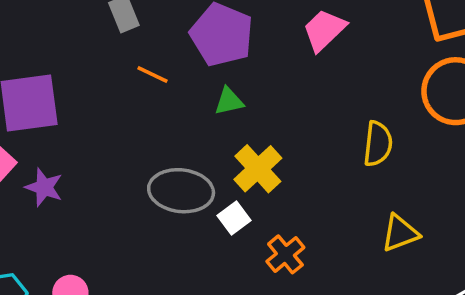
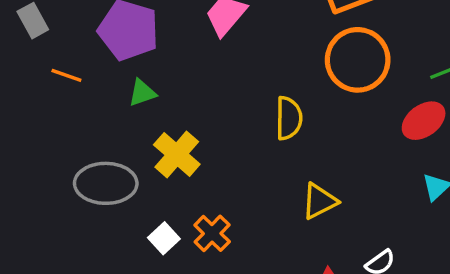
white square: (234, 218) -> (164, 238), moved

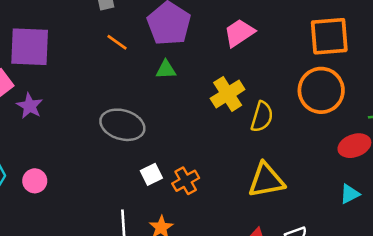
yellow cross: (177, 154) -> (228, 94), moved
yellow triangle: (319, 201) -> (266, 180), size x1.4

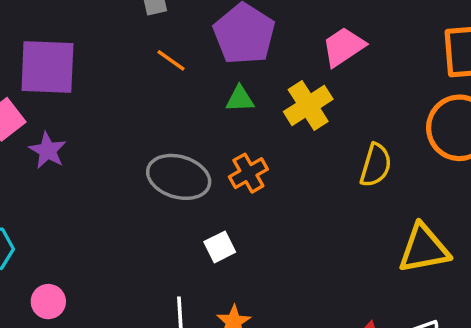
yellow cross: (228, 94) -> (308, 105), moved
yellow triangle: (266, 180) -> (424, 249), moved
pink circle: (35, 181) -> (48, 302), moved
orange cross: (186, 181) -> (248, 173), moved

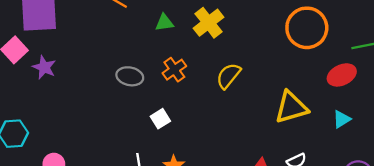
yellow semicircle: (376, 165) -> (228, 76), moved, turned -152
gray ellipse: (179, 177) -> (130, 76), size x0.7

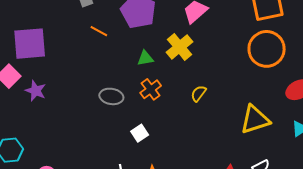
green triangle: (164, 23) -> (145, 58), moved
yellow semicircle: (228, 76) -> (198, 93), size x0.7

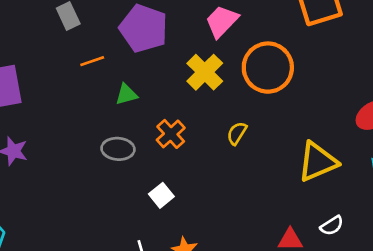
orange line: (99, 31) -> (92, 61), turned -42
orange circle: (267, 49) -> (268, 68), moved
green triangle: (145, 58) -> (126, 94), moved

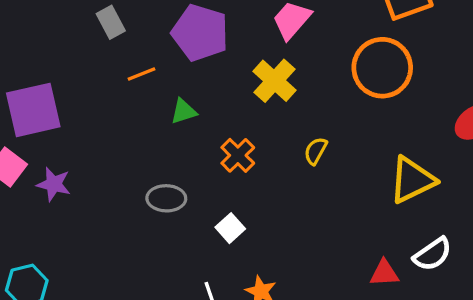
orange circle: (268, 68) -> (382, 68), moved
gray ellipse: (118, 149) -> (166, 198), moved
white semicircle: (332, 226) -> (433, 254), size x1.4

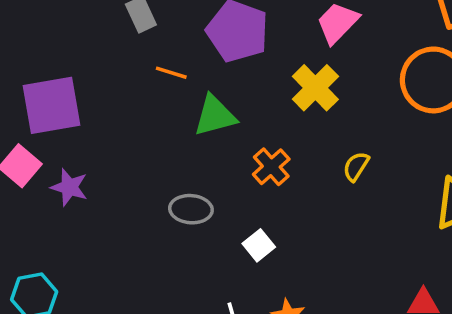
orange line: (141, 74) -> (171, 73), turned 36
green triangle: (184, 111) -> (215, 116), size x1.5

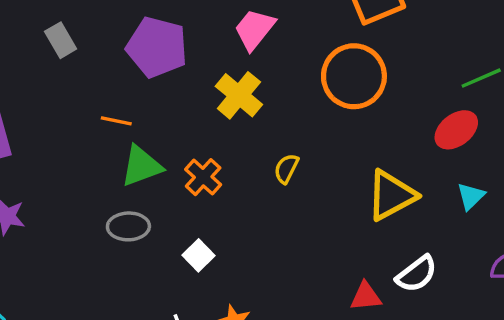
orange line: (171, 73) -> (116, 121), moved
green triangle: (215, 116) -> (141, 166), moved

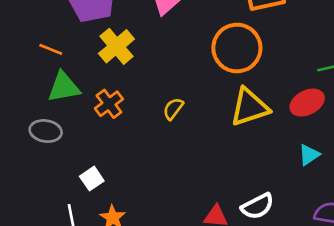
yellow cross: (239, 95) -> (116, 46), moved
yellow triangle: (391, 195) -> (249, 107), moved
white square: (198, 255) -> (92, 179), moved

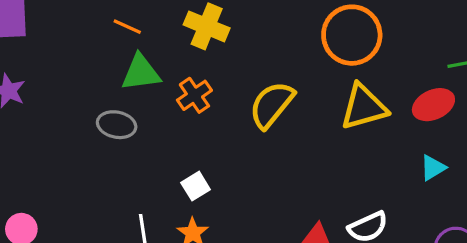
yellow cross: (116, 46) -> (207, 26), turned -30
yellow semicircle: (173, 109) -> (272, 105), size x1.8
white square: (92, 179) -> (196, 186), moved

